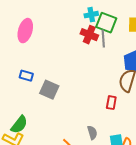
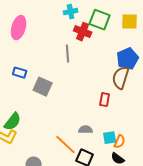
cyan cross: (91, 15) -> (71, 12), moved
gray line: (103, 39) -> (68, 54), moved
gray semicircle: (92, 133) -> (86, 130), turned -72

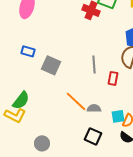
gray line: (68, 54) -> (94, 64), moved
orange line: (66, 145) -> (76, 101), moved

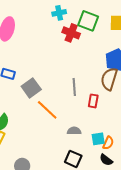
gray square: (51, 65) -> (31, 88), turned 30
orange line: (76, 101) -> (47, 110), moved

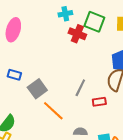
gray line: (74, 87) -> (80, 88), turned 30
red rectangle: (93, 101) -> (99, 102), turned 72

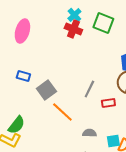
cyan cross: (65, 14) -> (74, 15), turned -32
red cross: (77, 34) -> (73, 29), moved

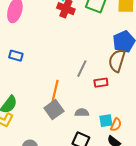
gray square: (46, 90) -> (54, 110), moved
orange line: (62, 112) -> (55, 92), turned 60

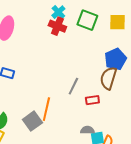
gray square: (54, 110) -> (32, 121), moved
gray semicircle: (82, 113) -> (87, 130), moved

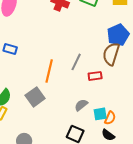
orange line: (46, 109) -> (49, 71), moved
gray semicircle: (87, 130) -> (81, 105), moved, turned -40

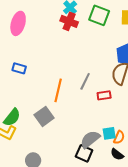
gray semicircle: (81, 105) -> (90, 139), moved, size x1.5

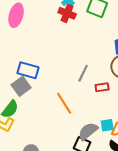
blue rectangle: (19, 68) -> (28, 70), moved, size x1.5
orange line: (58, 90) -> (64, 103), moved, turned -45
gray square: (44, 116) -> (21, 86), moved

